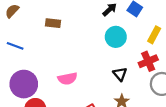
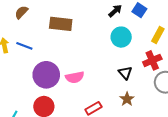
brown rectangle: (53, 23) -> (61, 24), size x1.5
purple circle: (24, 84) -> (46, 75), moved

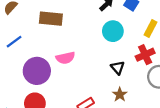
blue line: (24, 46) -> (14, 42), turned -56
pink semicircle: (75, 77) -> (65, 58), moved

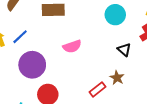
purple circle: (37, 71) -> (32, 65), moved
brown star: (120, 95) -> (117, 78), moved

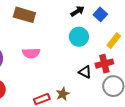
black triangle: (124, 50) -> (85, 72), moved, turned -32

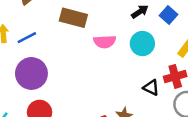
pink semicircle: (31, 53) -> (105, 42), moved

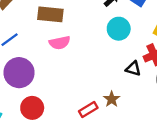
pink semicircle: (105, 42) -> (60, 43), moved

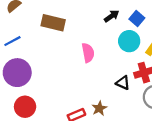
cyan circle: (119, 29) -> (129, 41), moved
pink semicircle: (60, 43) -> (88, 53), moved, turned -96

